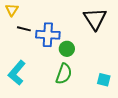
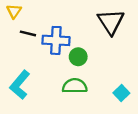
green semicircle: (64, 74) -> (75, 86), turned -110
cyan square: (104, 80) -> (121, 93), turned 32

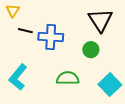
green circle: (78, 57) -> (91, 50), moved
cyan square: (121, 93) -> (110, 85), size x1.5

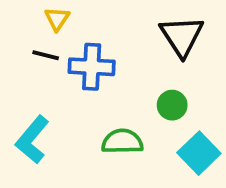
yellow triangle: (13, 11) -> (57, 19), moved
green circle: (91, 50) -> (172, 105), moved

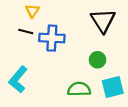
green semicircle: (122, 142) -> (79, 89), moved
cyan square: (199, 153) -> (113, 87), turned 30

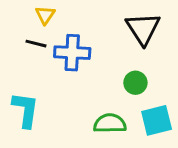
cyan L-shape: (18, 79) -> (26, 110), turned 148

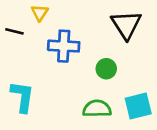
black line: (36, 44) -> (14, 31), moved
green circle: (135, 83) -> (106, 69), moved

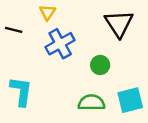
yellow triangle: (40, 13) -> (47, 12), moved
blue cross: (64, 46) -> (60, 44), turned -32

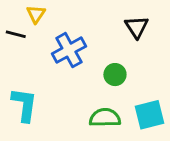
yellow triangle: (47, 12) -> (36, 14), moved
black triangle: (119, 24) -> (137, 27), size x0.7

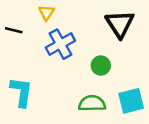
yellow triangle: (36, 14) -> (47, 13), moved
black triangle: (137, 27) -> (120, 24), size x1.4

